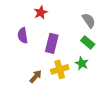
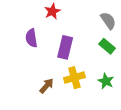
green star: (82, 63) -> (106, 81), moved

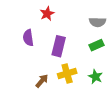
gray semicircle: (108, 21) -> (98, 22), turned 126
green rectangle: (107, 46) -> (96, 45), turned -64

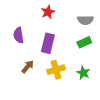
red star: (47, 14) -> (48, 12), moved
brown arrow: (42, 81) -> (28, 67), moved

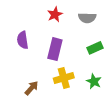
gray semicircle: (85, 20) -> (87, 18), moved
brown arrow: (28, 67) -> (32, 88), moved

